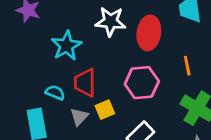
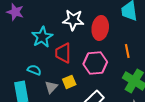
red trapezoid: (85, 83) -> (63, 53), moved

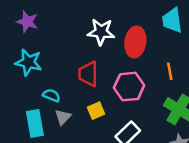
cyan star: (42, 37) -> (29, 62), moved, turned -30
gray triangle: (51, 87) -> (63, 117), moved

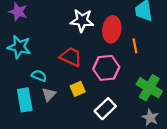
orange line: (170, 71) -> (135, 46), moved
red trapezoid: (88, 74) -> (71, 57), turned 115

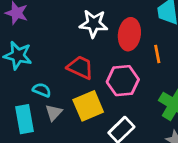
yellow square: (78, 89) -> (88, 106), size x1.6

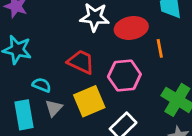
red ellipse: (129, 34) -> (131, 28), turned 72

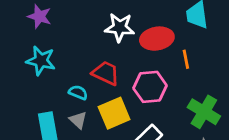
cyan semicircle: (42, 85) -> (78, 92), moved
gray triangle: (54, 108) -> (78, 120), turned -30

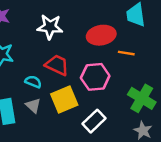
white star: (120, 27) -> (50, 27), moved
orange line: (186, 59) -> (126, 53), turned -70

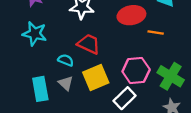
pink hexagon: (95, 77) -> (136, 71), moved

